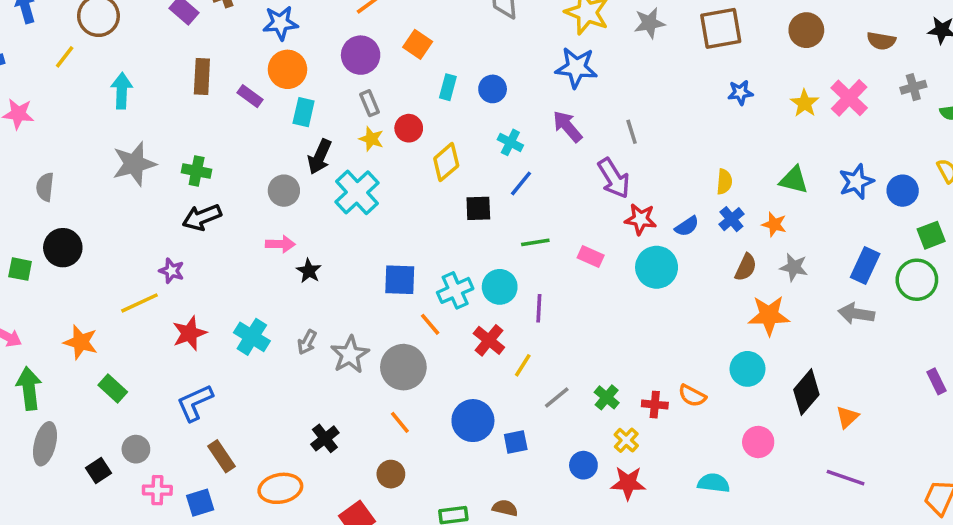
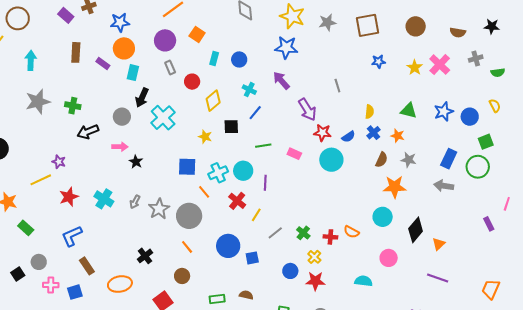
gray line: (632, 132) -> (337, 86), moved
yellow star: (371, 139) -> (205, 137), moved
black arrow: (202, 217) -> (88, 132), moved

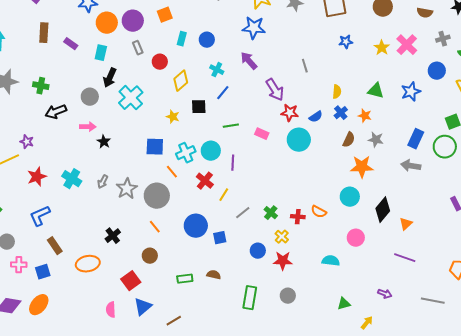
orange square: (197, 34) -> (165, 15), turned 35
orange circle: (124, 48) -> (107, 23), moved
blue circle: (470, 117) -> (437, 71), moved

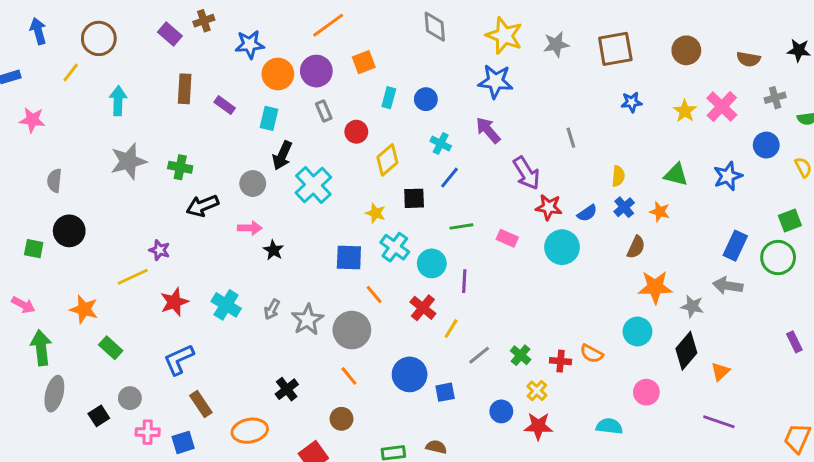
gray star: (376, 140) -> (692, 306), moved
cyan cross: (186, 153) -> (395, 247), moved, turned -30

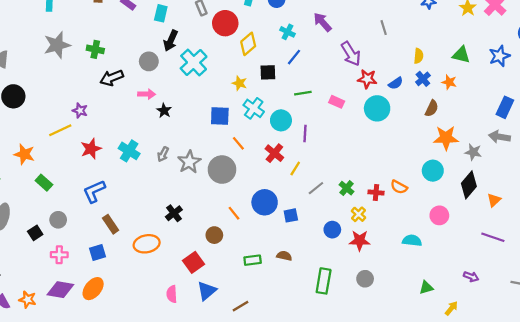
red circle: (356, 132) -> (225, 23), size x1.5
orange line: (349, 376) -> (234, 213), moved
pink cross: (148, 432) -> (59, 255), moved

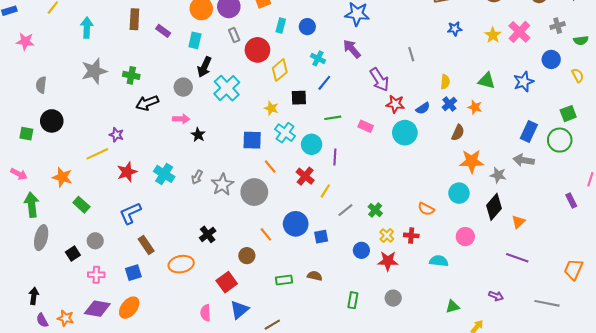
red cross: (376, 192) -> (411, 235), moved
green rectangle: (324, 281) -> (353, 300), size x0.7

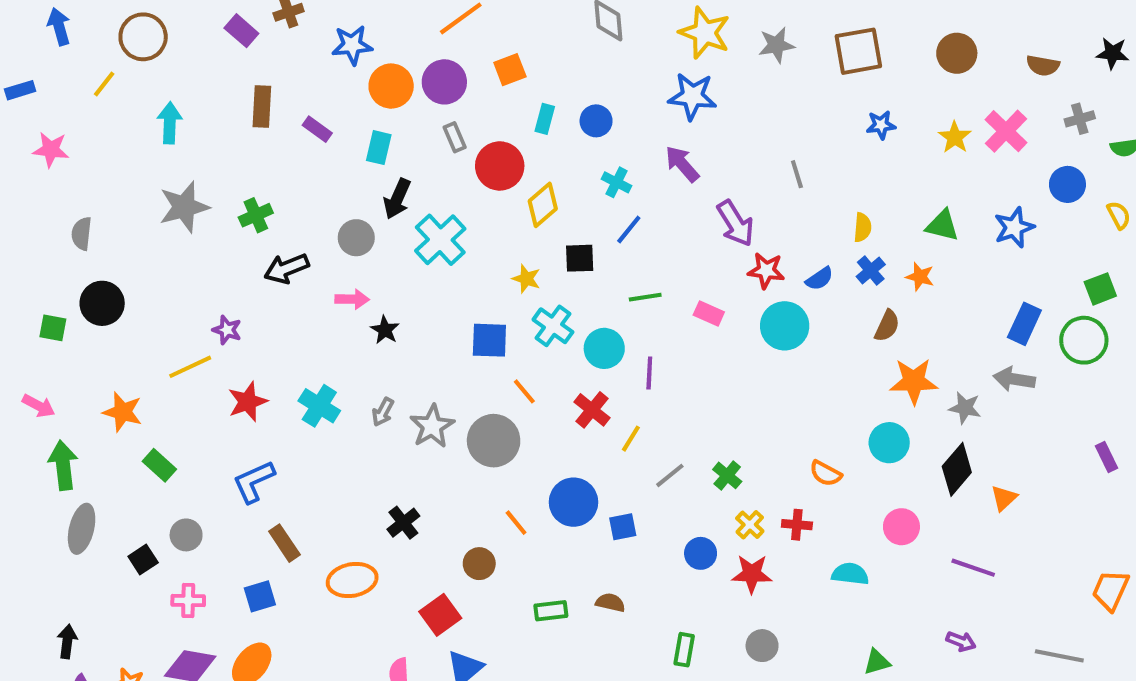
green cross: (131, 75) -> (256, 215), turned -35
purple line: (517, 258) -> (973, 568), moved

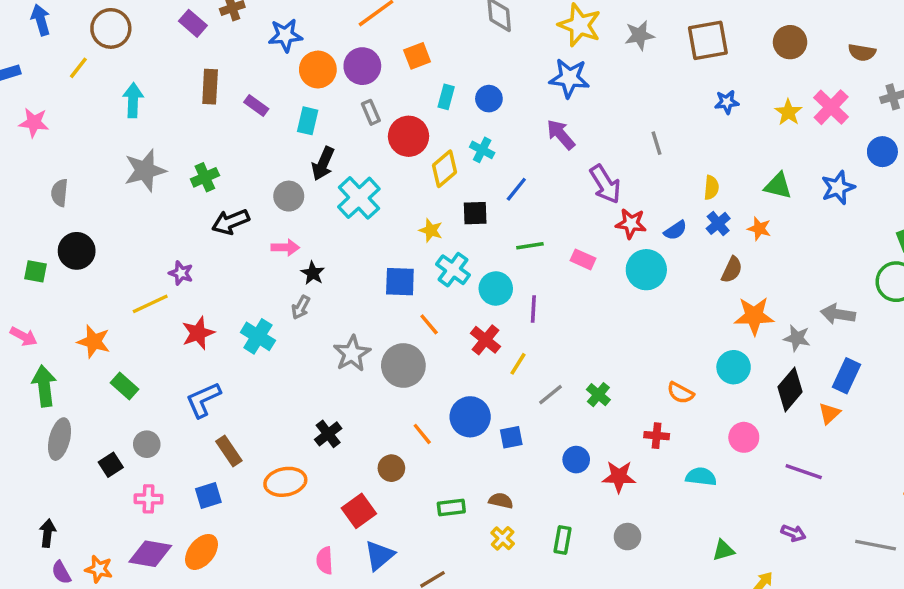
cyan cross: (617, 182) -> (482, 150), moved
blue rectangle: (1024, 324) -> (846, 376), moved
gray arrow: (383, 412) -> (301, 307), moved
yellow cross: (750, 525) -> (503, 538), moved

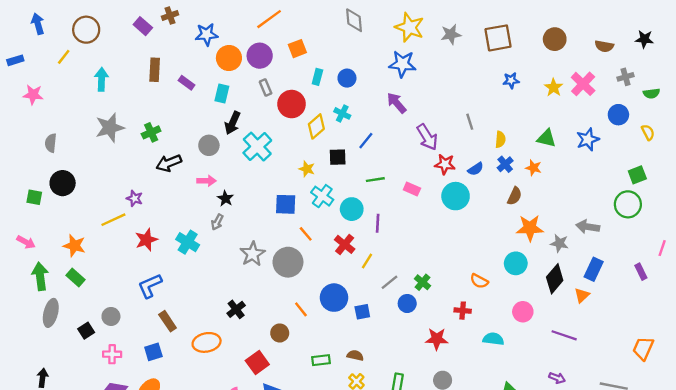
gray line: (657, 143) -> (470, 122), moved
green rectangle: (125, 386) -> (76, 278), moved
blue circle: (576, 460) -> (407, 303), moved

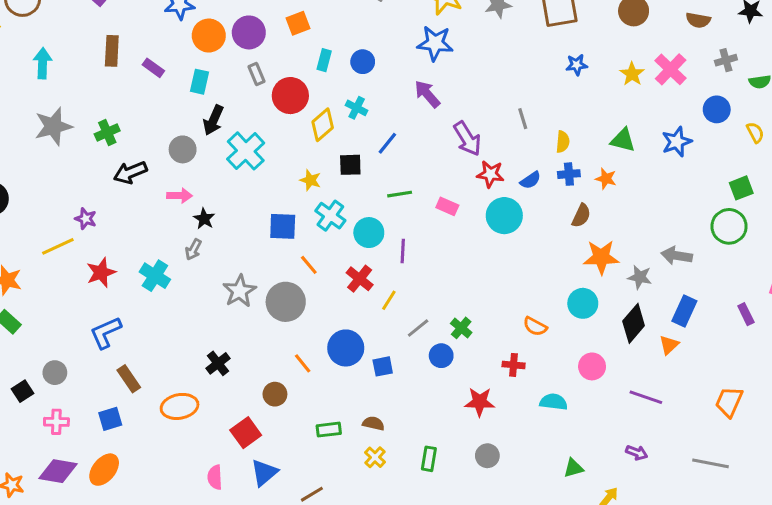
blue cross: (505, 164) -> (569, 174), turned 35
orange trapezoid: (643, 348) -> (729, 402), moved

